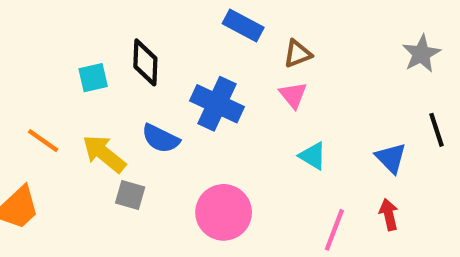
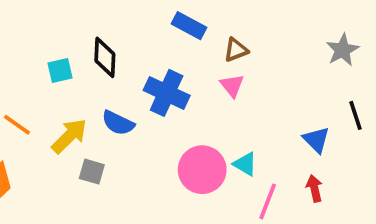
yellow arrow: (104, 154) -> (69, 136), turned 96
cyan triangle: (313, 156) -> (245, 164), moved
pink circle: (224, 212) -> (202, 170), moved

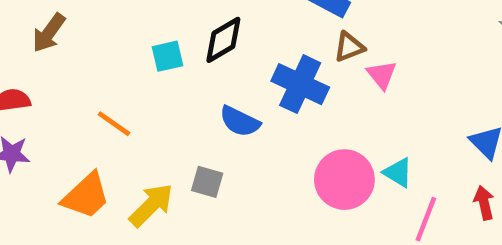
brown triangle: (236, 50) -> (349, 47), moved
black diamond: (105, 57) -> (223, 40), turned 57
yellow arrow: (69, 136) -> (151, 205), moved

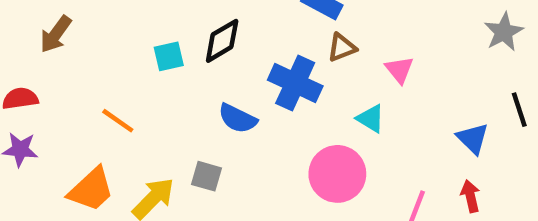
pink triangle: (382, 75) -> (399, 70), moved
cyan triangle: (398, 173) -> (371, 118), moved

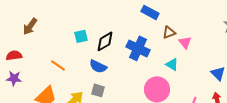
black diamond: (222, 41) -> (105, 41), moved
brown triangle: (342, 48) -> (169, 32), moved
blue semicircle: (238, 118) -> (98, 66), moved

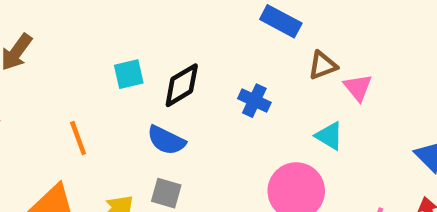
blue cross: (138, 48) -> (254, 101), size x0.6
orange line: (58, 65) -> (78, 138), turned 35

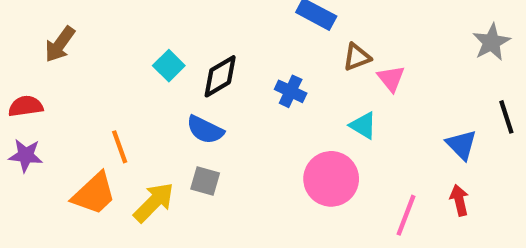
cyan square: (129, 74) -> (169, 66), turned -32
orange line: (78, 138) -> (120, 147), moved

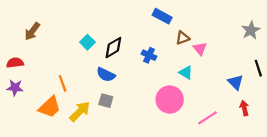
red arrow: (459, 200) -> (244, 108), moved
pink line: (406, 215) -> (207, 118), turned 36

